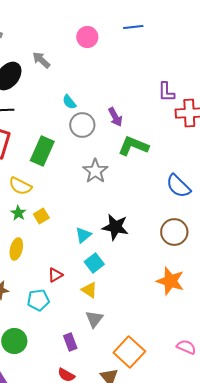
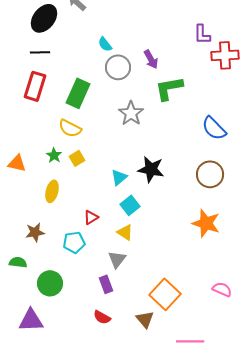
green L-shape: (133, 146) -> (169, 88), turned -32
yellow semicircle: (20, 186) -> (70, 128), moved
gray triangle: (94, 319) -> (117, 259), moved

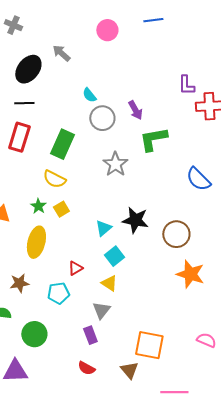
brown circle: (210, 174) -> (176, 234), moved
yellow ellipse: (52, 191) -> (36, 242), size x1.4
orange square: (165, 294) -> (149, 345), turned -32

